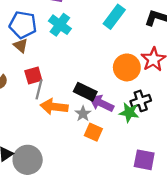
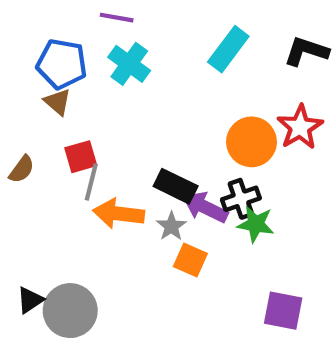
black cross: (141, 101) -> (241, 199), moved

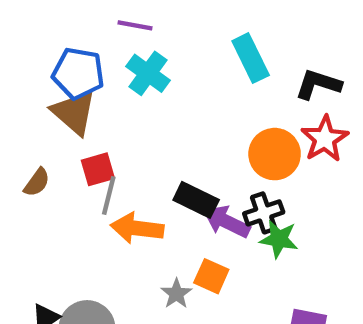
cyan rectangle: (228, 49) -> (251, 58), turned -63
black L-shape: (306, 51) -> (318, 84), moved
brown triangle: (58, 102) -> (74, 113), size x1.6
gray star: (171, 226) -> (176, 294), moved

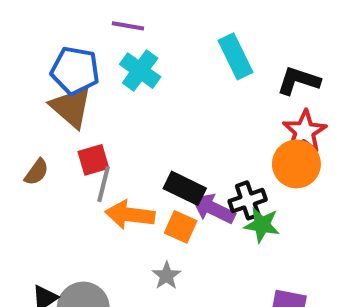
orange circle: (275, 154) -> (296, 164), moved
orange square: (211, 276) -> (181, 227), moved

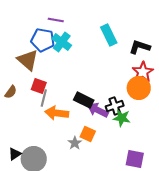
blue pentagon: (75, 71) -> (43, 40), moved
red square: (93, 160) -> (39, 86), turned 35
orange square: (181, 227) -> (88, 134), moved

